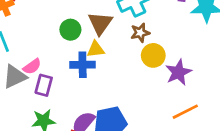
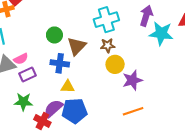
brown triangle: (100, 23) -> (77, 46), moved
yellow triangle: (96, 49) -> (68, 87), moved
purple rectangle: (44, 85) -> (28, 74), turned 42

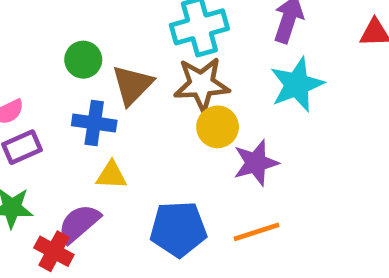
cyan star: (161, 33) -> (297, 85), moved, turned -30
brown star: (108, 45) -> (202, 84), size x1.6
blue pentagon: (74, 111) -> (178, 229), moved

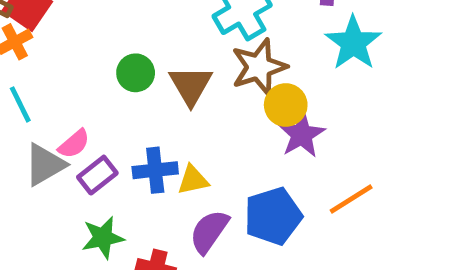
blue cross: (94, 123) -> (155, 170), moved
purple star: (256, 163) -> (302, 135), moved
purple semicircle: (79, 223) -> (209, 232), moved

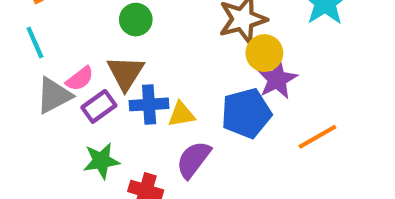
brown triangle: (191, 85) -> (125, 73), moved
blue pentagon: (273, 216) -> (246, 113), moved

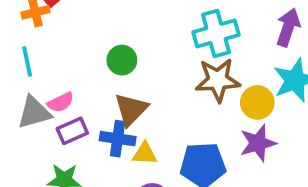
yellow circle: (264, 53) -> (257, 102), moved
brown triangle: (125, 73) -> (131, 109), moved
purple star: (277, 79) -> (258, 143), moved

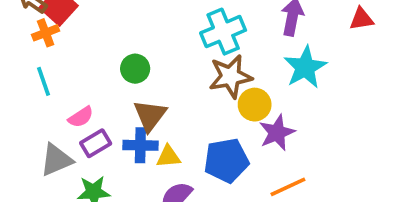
yellow circle: (257, 102) -> (255, 105), moved
gray triangle: (34, 112) -> (56, 160), moved

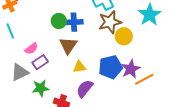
purple star: (277, 133) -> (131, 69), moved
blue cross: (140, 145) -> (74, 22), moved

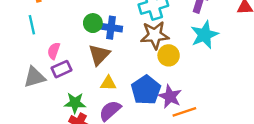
pink semicircle: (31, 49) -> (54, 51), turned 136
blue pentagon: (111, 67) -> (146, 90), turned -30
purple star: (131, 69) -> (170, 97), turned -30
green star: (41, 88) -> (75, 103), moved

